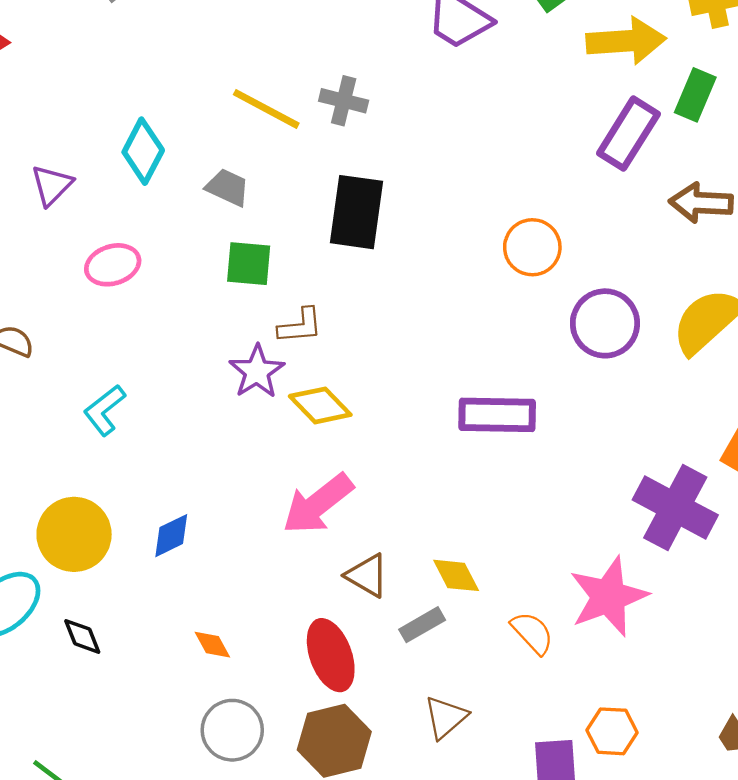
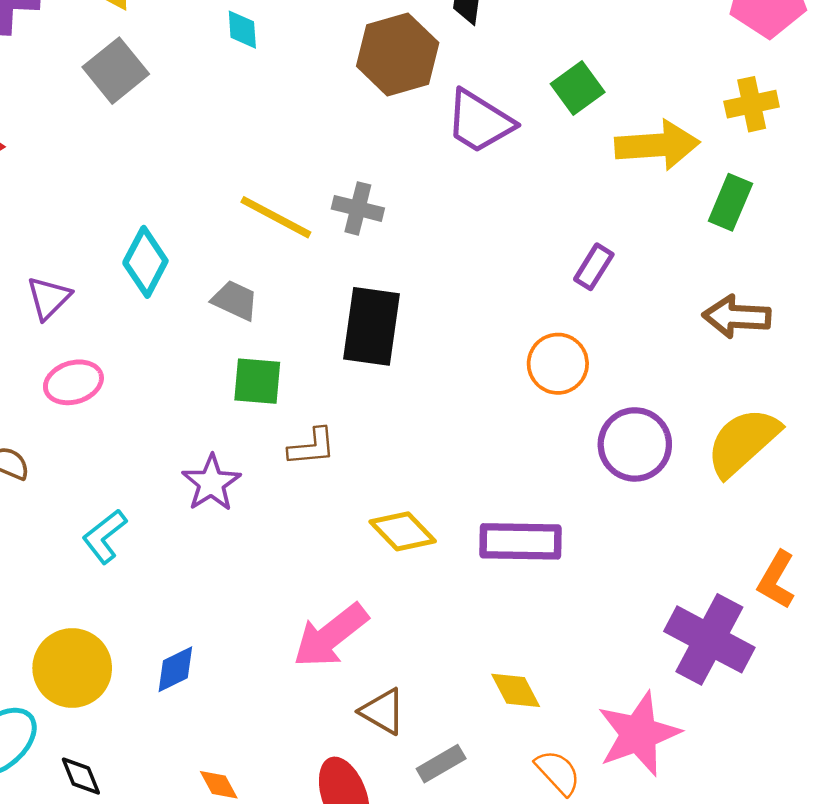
purple rectangle: (628, 134) -> (594, 267), moved, size x0.6
pink ellipse: (113, 265) -> (73, 382), moved
purple star: (257, 371) -> (211, 483), moved
yellow diamond: (320, 405) -> (403, 531), moved
yellow diamond: (456, 575) -> (516, 690), moved

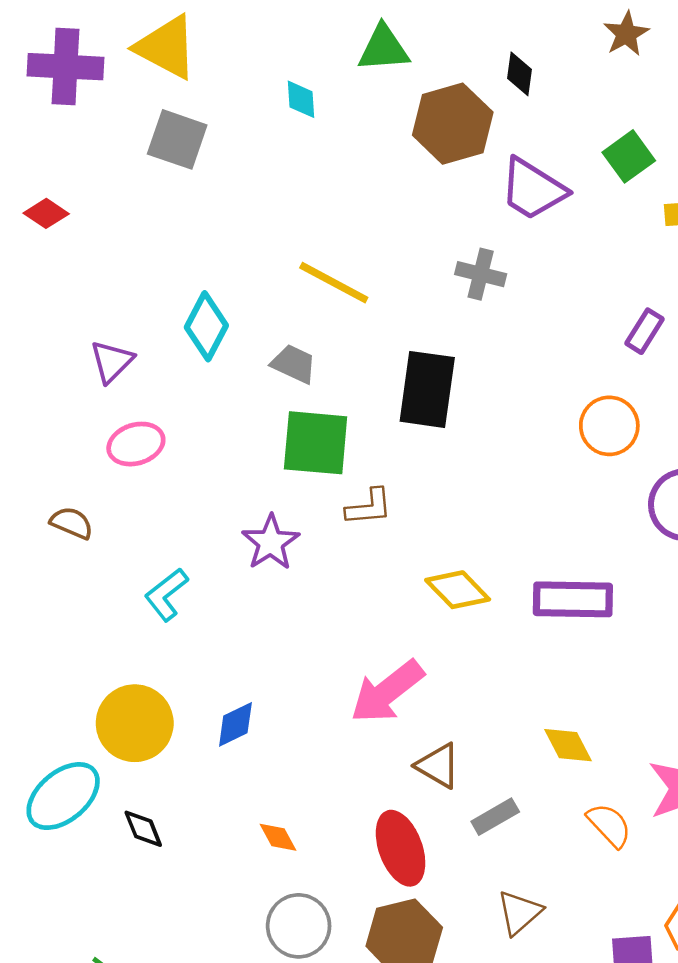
gray square: (116, 71) -> (177, 139), turned -32
gray cross: (358, 208) -> (481, 274), moved
green square: (257, 381) -> (316, 443), size x1.4

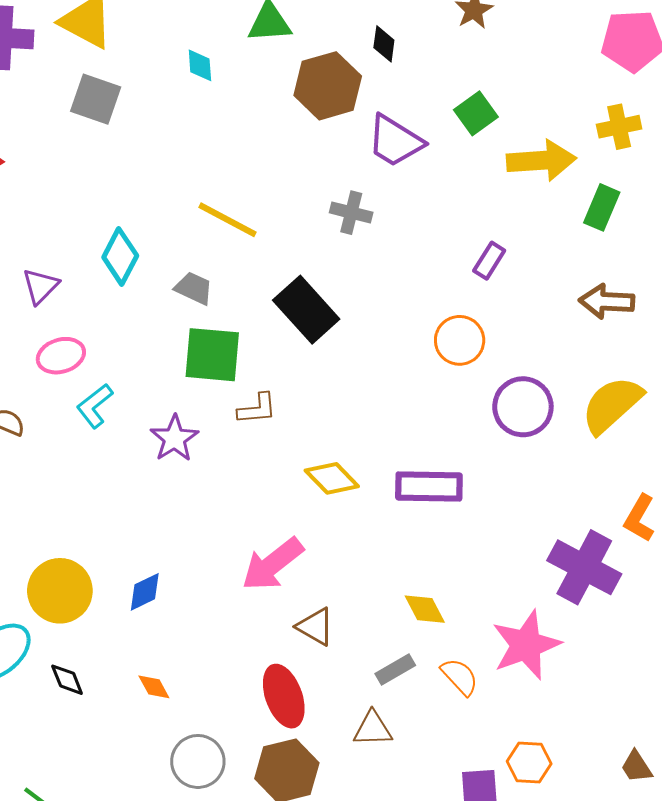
black rectangle: (427, 389) -> (306, 310), turned -50
cyan L-shape: (166, 595) -> (95, 406), moved
gray rectangle: (495, 817) -> (395, 669), moved
orange diamond: (278, 837) -> (154, 687), moved
brown triangle: (519, 913) -> (373, 729), moved, turned 39

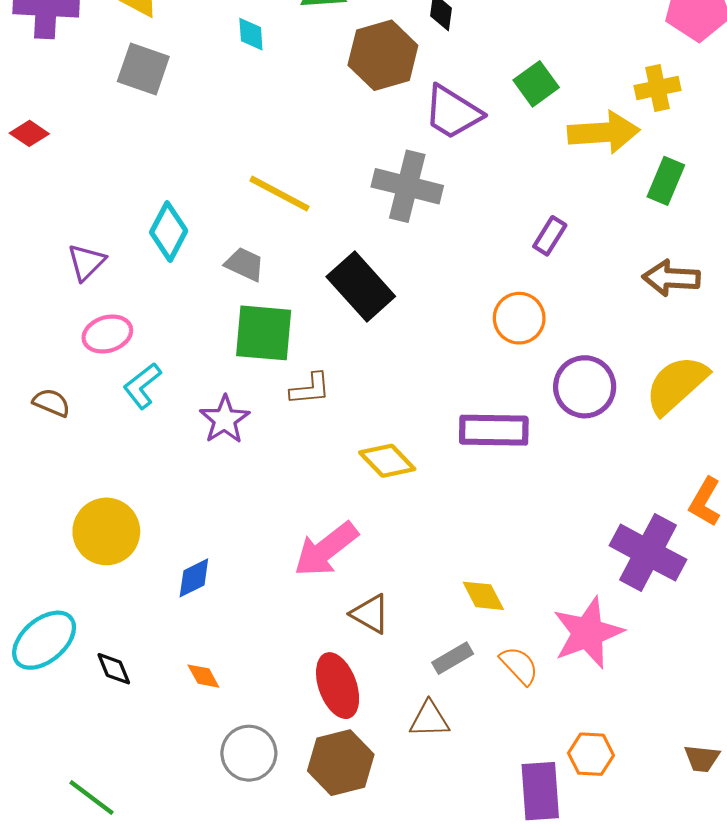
yellow cross: (619, 127) -> (657, 88), moved
gray cross: (351, 213) -> (407, 186), size x1.6
purple rectangle: (429, 487) -> (494, 430), moved
yellow circle: (60, 591) -> (106, 531), moved
brown trapezoid: (636, 767) -> (702, 758), turned -51

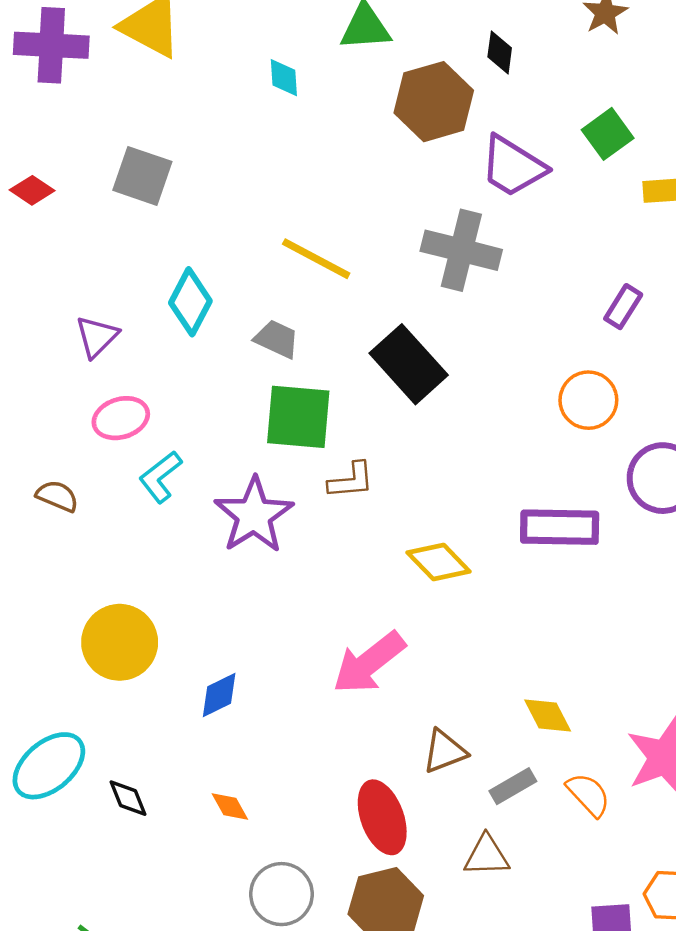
gray square: (143, 69) -> (142, 176), moved
purple star: (225, 420) -> (254, 515), size x1.4
brown triangle: (370, 614) -> (445, 751), moved, turned -51

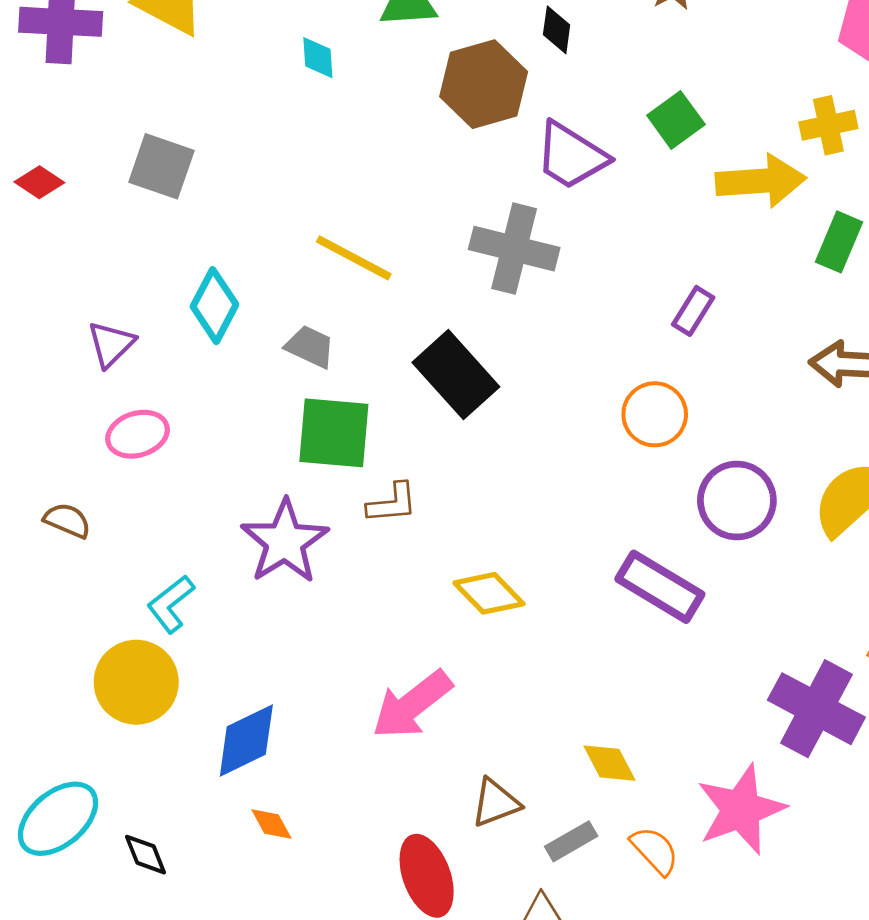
cyan L-shape: (160, 477) -> (171, 604), moved
purple rectangle: (560, 527) -> (660, 587), moved, turned 30
blue diamond: (219, 695) -> (246, 741), size x1.5
orange diamond: (230, 807) -> (271, 824), moved

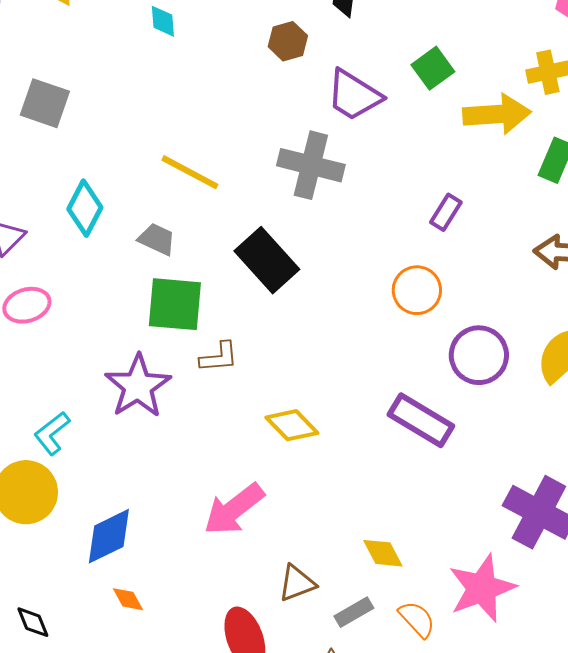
brown hexagon: (484, 84) -> (288, 41), size x0.6

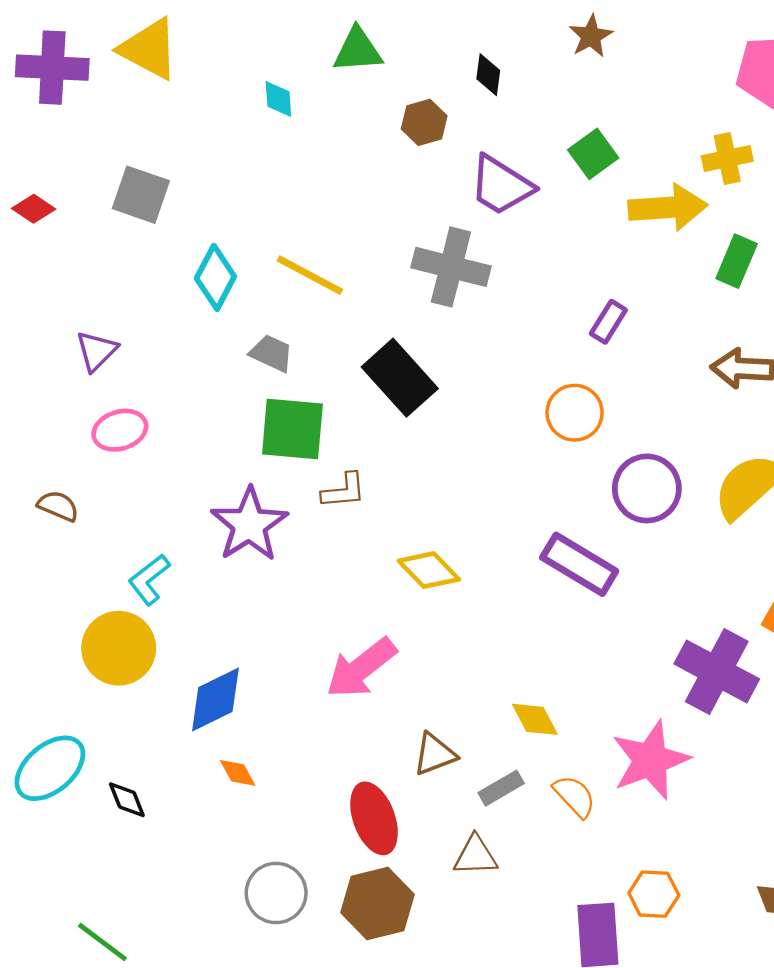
cyan diamond: (85, 208) -> (215, 277), moved

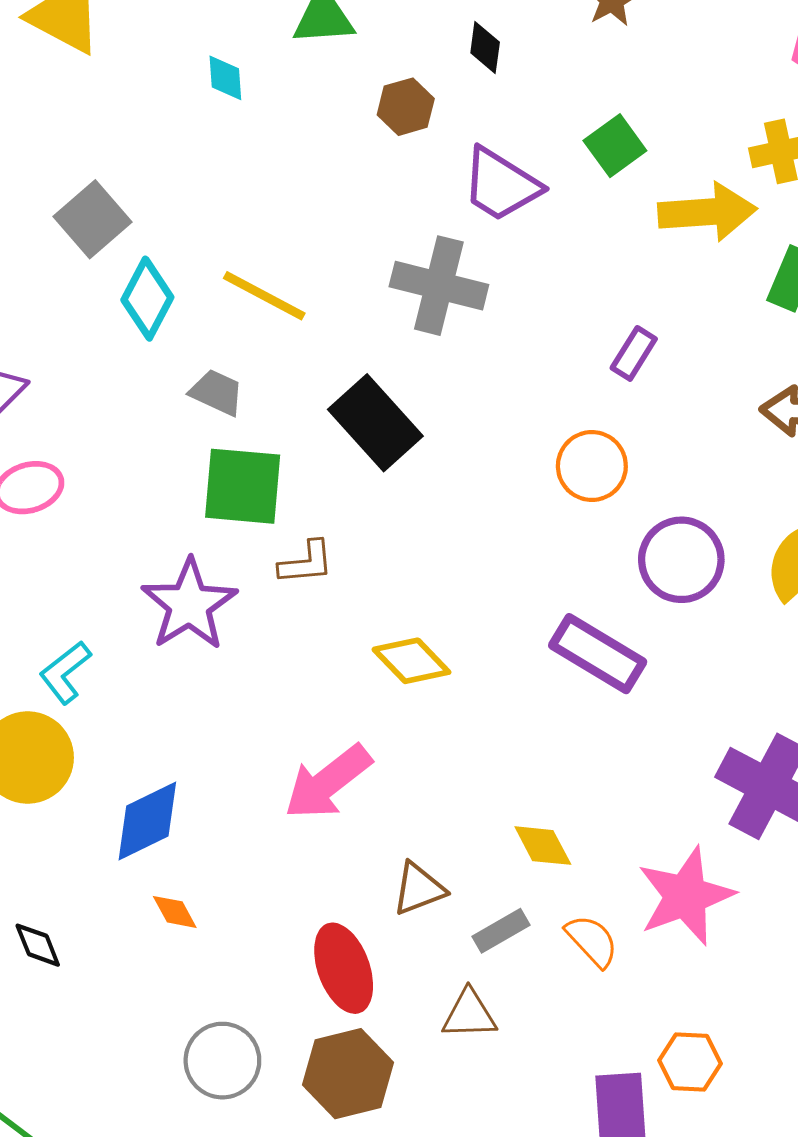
gray square: (141, 195) -> (93, 219), moved, turned 30

